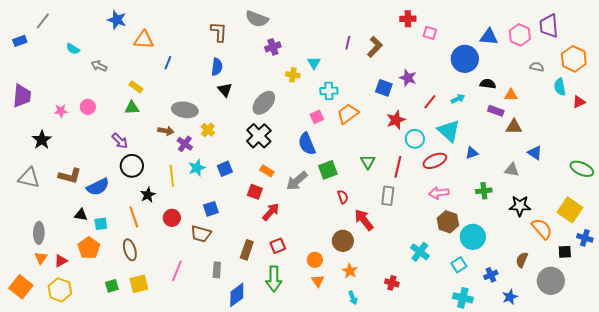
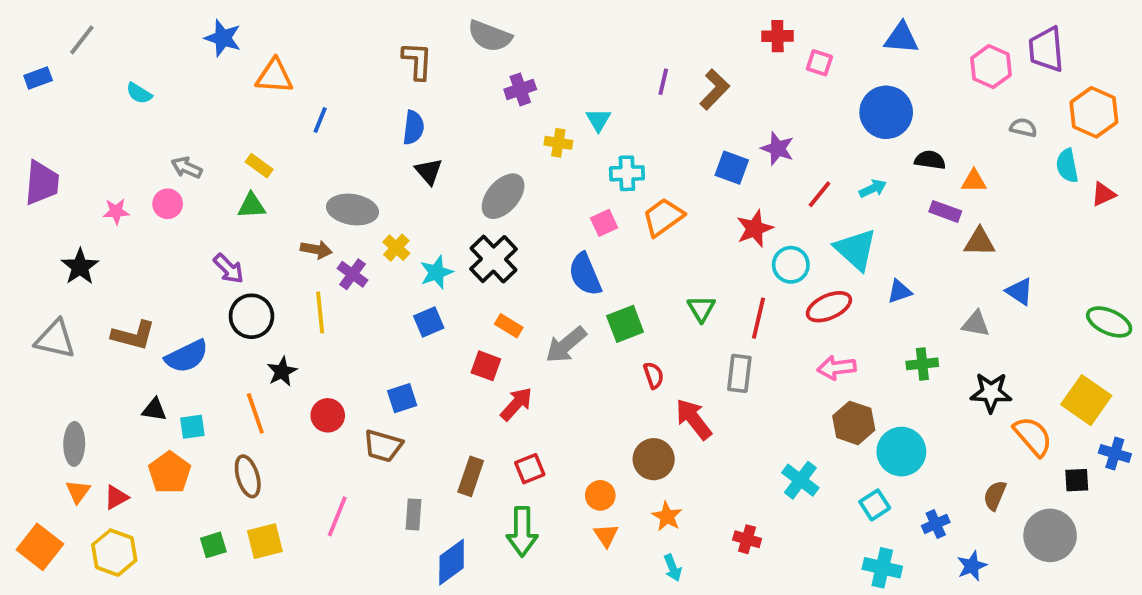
blue triangle: (489, 37) -> (901, 38), moved
gray arrow: (99, 66) -> (187, 168), moved
cyan star: (197, 168) -> (436, 272), moved
yellow line: (172, 176) -> (320, 312), moved

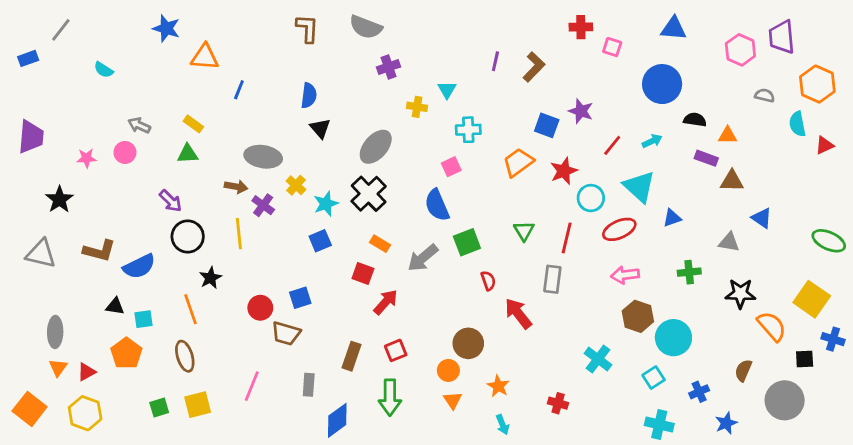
brown L-shape: (417, 61) -> (307, 28), moved
orange trapezoid: (663, 217) -> (518, 162), moved
red circle: (328, 415) -> (260, 308), moved
brown circle: (654, 459) -> (468, 343), moved

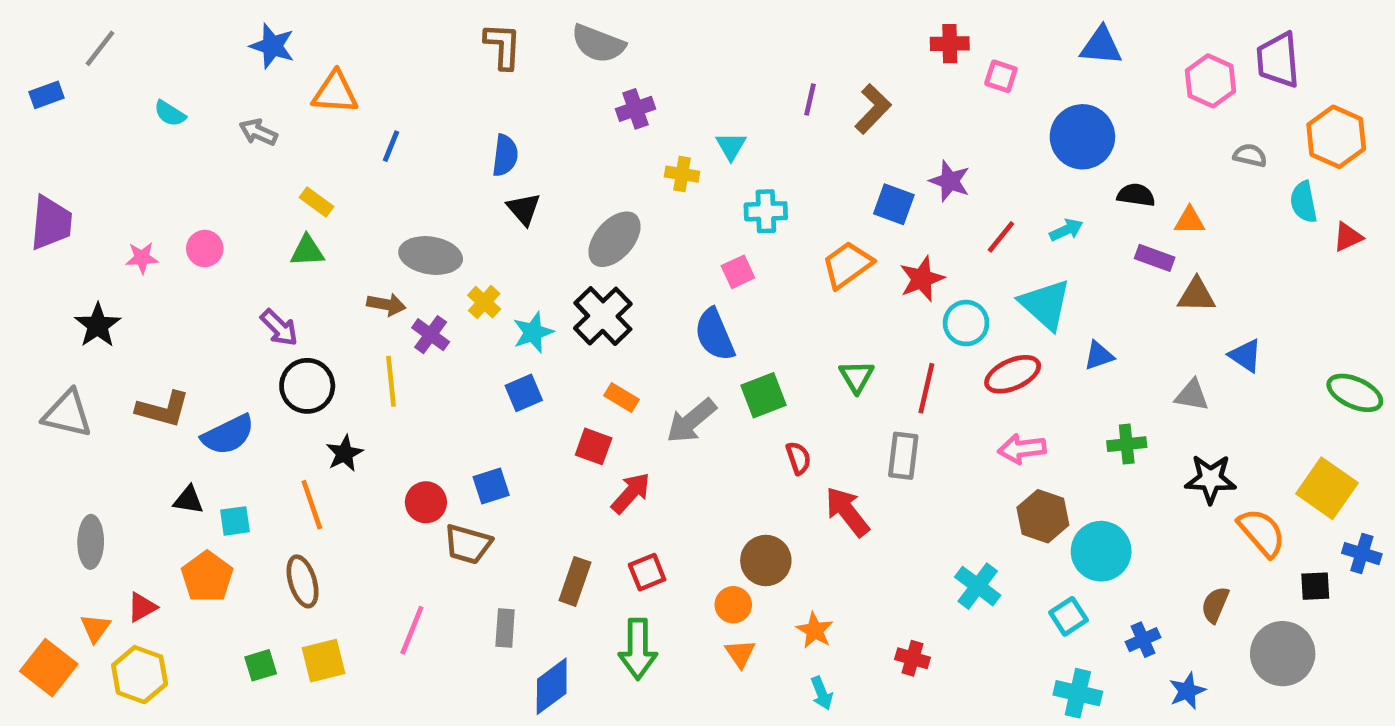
gray arrow: (139, 125) -> (258, 132), moved
orange triangle: (58, 368) -> (95, 628), moved

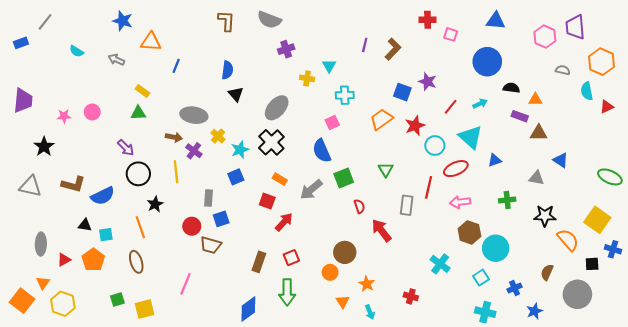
red line: (926, 388) -> (429, 187), moved
red triangle: (142, 607) -> (64, 260), moved
gray rectangle: (505, 628) -> (209, 198), moved
orange triangle: (740, 654) -> (343, 302), moved
yellow square: (323, 661) -> (145, 309), moved

